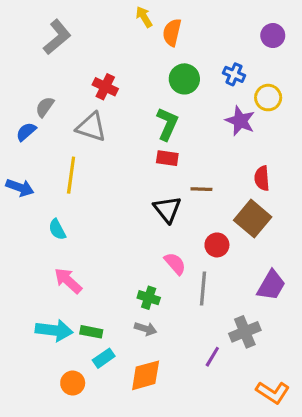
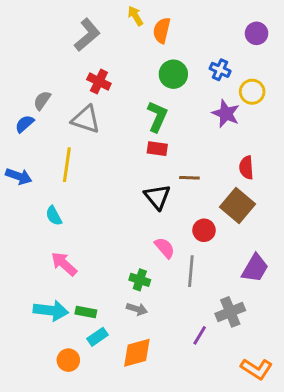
gray L-shape: (57, 37) -> (87, 35), moved

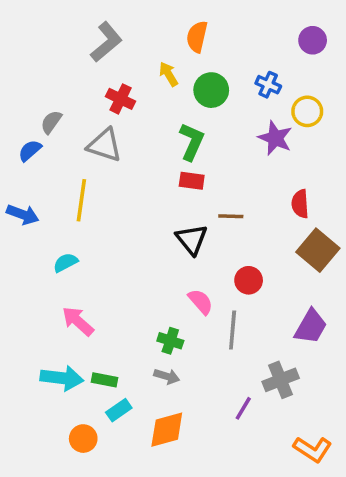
yellow arrow: (135, 16) -> (169, 74), moved
brown square: (238, 205) -> (318, 250), moved
cyan semicircle: (54, 216) -> (65, 263), turned 90

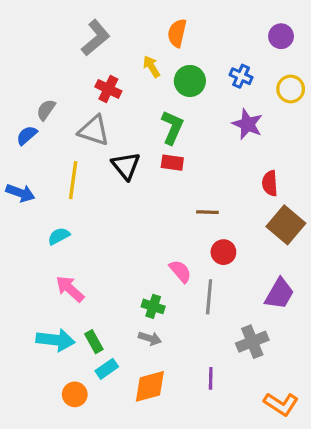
yellow circle: (307, 111) -> (291, 89), moved
brown line: (231, 216) -> (207, 212), moved
black triangle: (192, 239) -> (126, 166), moved
green rectangle: (105, 380) -> (94, 342), turned 50
purple line: (243, 408) -> (211, 378), moved, turned -30

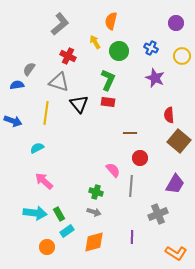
blue semicircle: (27, 135) -> (17, 85), turned 32

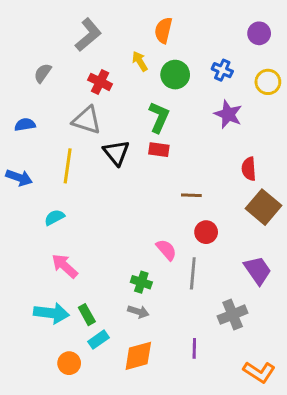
gray semicircle: (29, 69) -> (43, 73), moved
purple trapezoid: (175, 184) -> (258, 270), turned -65

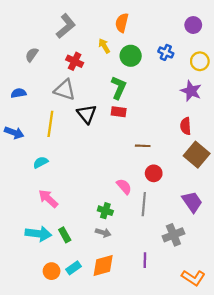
purple star: (228, 114) -> (191, 91), moved
cyan rectangle: (99, 340) -> (73, 268), moved

